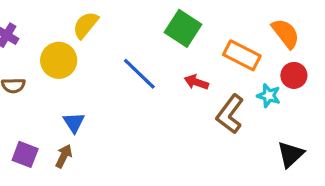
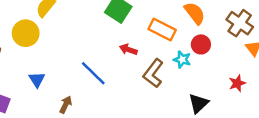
blue line: (139, 74) -> (93, 73), moved
brown arrow: (64, 156) -> (66, 105), moved

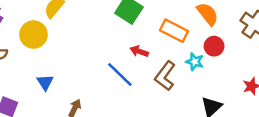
blue line: (93, 73) -> (120, 75), moved

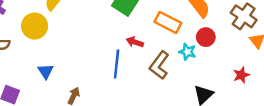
blue line: (120, 75) -> (117, 64), turned 52

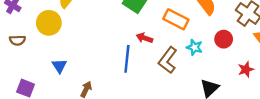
red circle: (206, 37) -> (224, 39), moved

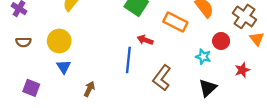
yellow circle: (49, 23) -> (59, 41), moved
cyan star: (194, 47) -> (203, 57), moved
brown L-shape: (168, 60) -> (162, 78), moved

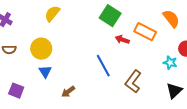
red arrow: (145, 40) -> (122, 40), moved
blue line: (128, 60) -> (103, 66), turned -35
brown arrow: (89, 89) -> (68, 92), turned -152

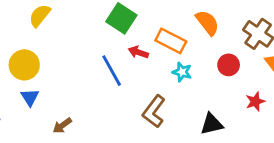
cyan star: (170, 63) -> (182, 72), moved
blue line: (103, 66) -> (112, 71), moved
black triangle: (174, 91) -> (212, 124), turned 30

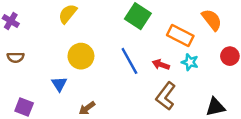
red arrow: (138, 52) -> (161, 65), moved
yellow circle: (24, 65) -> (81, 56), moved

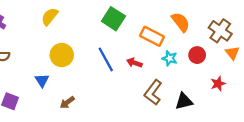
cyan star: (190, 62) -> (170, 58), moved
brown L-shape: (166, 96) -> (153, 92), moved

